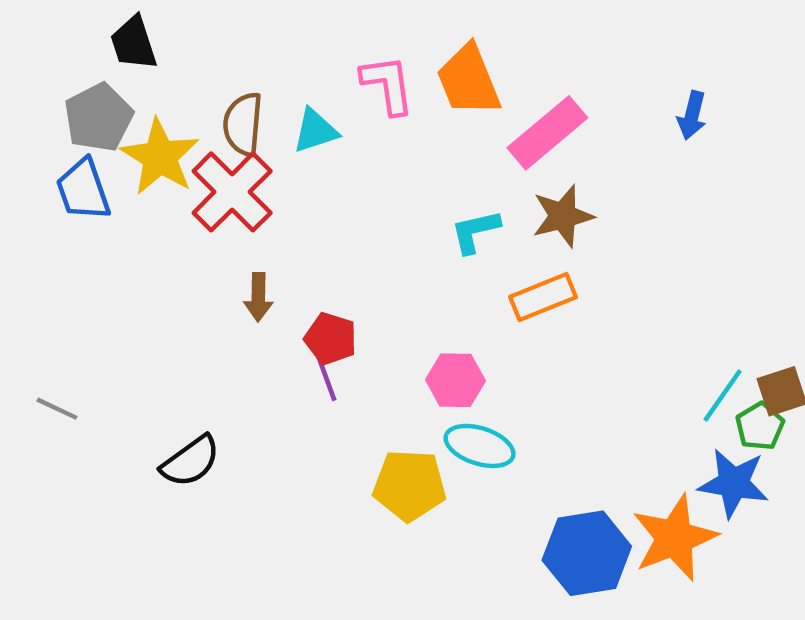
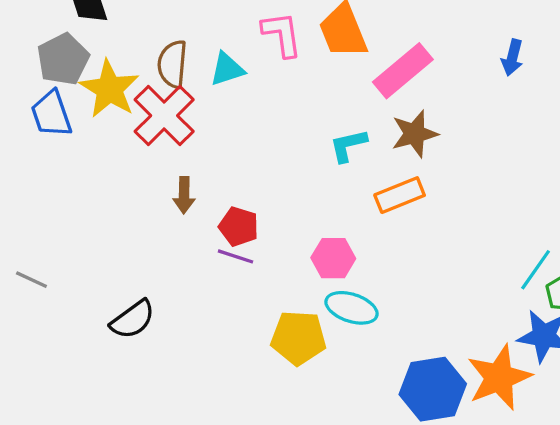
purple line: (326, 378) -> (235, 256), turned -52

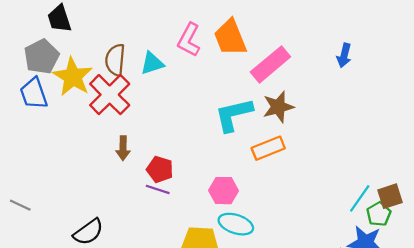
pink L-shape: (282, 34) -> (189, 40), turned -144
cyan L-shape: (348, 145) -> (234, 115), size x1.5

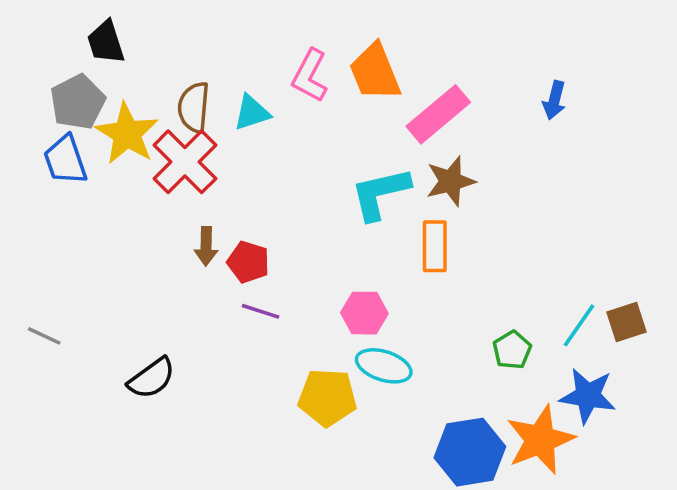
orange rectangle: (268, 148) -> (435, 246), turned -68
red pentagon: (160, 169) -> (248, 262), moved
green pentagon: (379, 214) -> (512, 350), moved

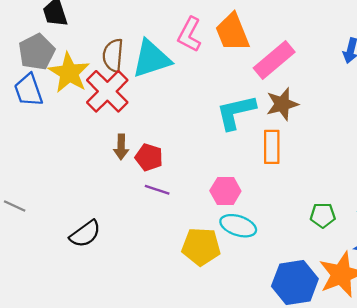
cyan triangle: (252, 113) -> (151, 59), size x1.6
green pentagon: (512, 350) -> (323, 215), turned 30

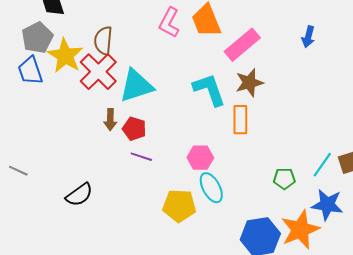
cyan triangle: (151, 59) -> (136, 86), moved
cyan L-shape: (236, 112) -> (209, 90), turned 84
cyan ellipse: (238, 226) -> (211, 188), turned 44

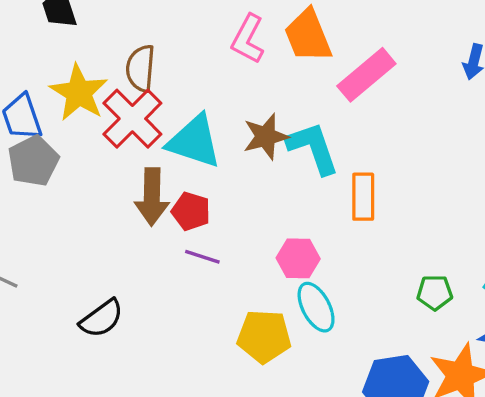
gray pentagon: (37, 38) -> (33, 161), moved
brown star: (249, 83) -> (266, 137), moved
cyan triangle: (136, 86) -> (194, 141), turned 36
brown arrow: (110, 120) -> (152, 197), size x1.6

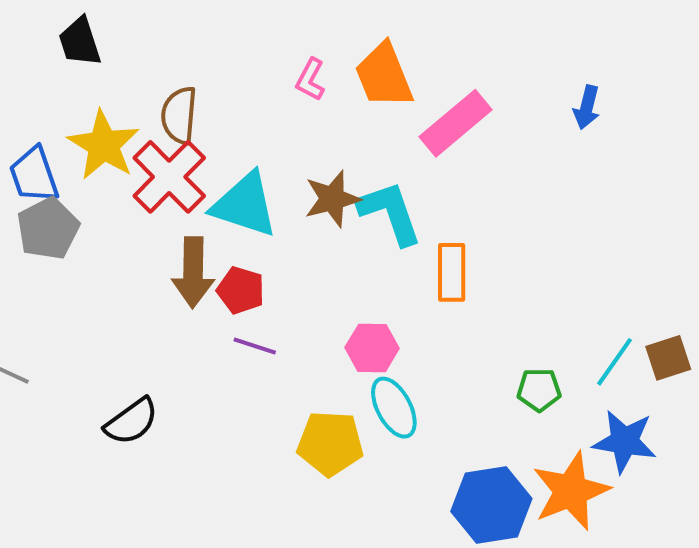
pink L-shape: (248, 39) -> (310, 80), size x0.7

